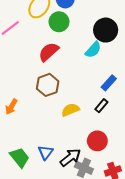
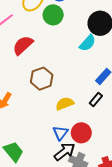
red semicircle: (49, 52) -> (23, 45), moved
red circle: (97, 141) -> (81, 133), moved
blue triangle: (46, 152) -> (60, 133), moved

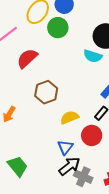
cyan semicircle: (88, 43) -> (93, 56), turned 66
red circle: (81, 133) -> (92, 135), moved

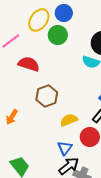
red semicircle: (27, 58) -> (29, 64), turned 60

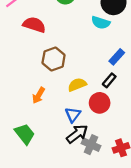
orange arrow: (12, 117) -> (39, 95), moved

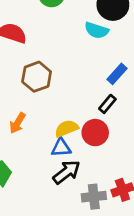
yellow semicircle: (77, 85) -> (67, 128), moved
blue triangle: (73, 115) -> (61, 148), turned 49
gray cross: (91, 145) -> (94, 197), moved, turned -30

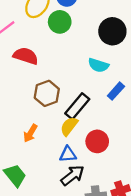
cyan semicircle: (97, 30) -> (98, 65), moved
black rectangle: (107, 104) -> (77, 106), moved, size x1.6
yellow semicircle: (67, 128) -> (69, 126), moved, turned -30

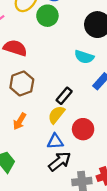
brown hexagon: (47, 93) -> (22, 84), moved
black rectangle: (77, 106) -> (64, 96), size x0.7

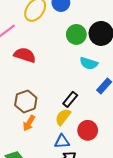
green circle: (47, 16) -> (76, 34), moved
brown hexagon: (22, 84) -> (26, 101), moved

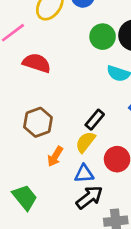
orange arrow: (29, 123) -> (55, 157), moved

